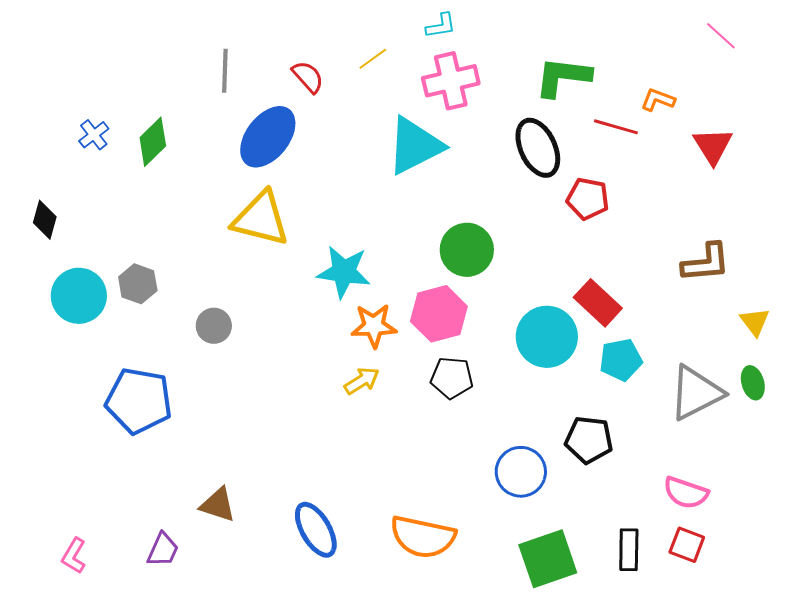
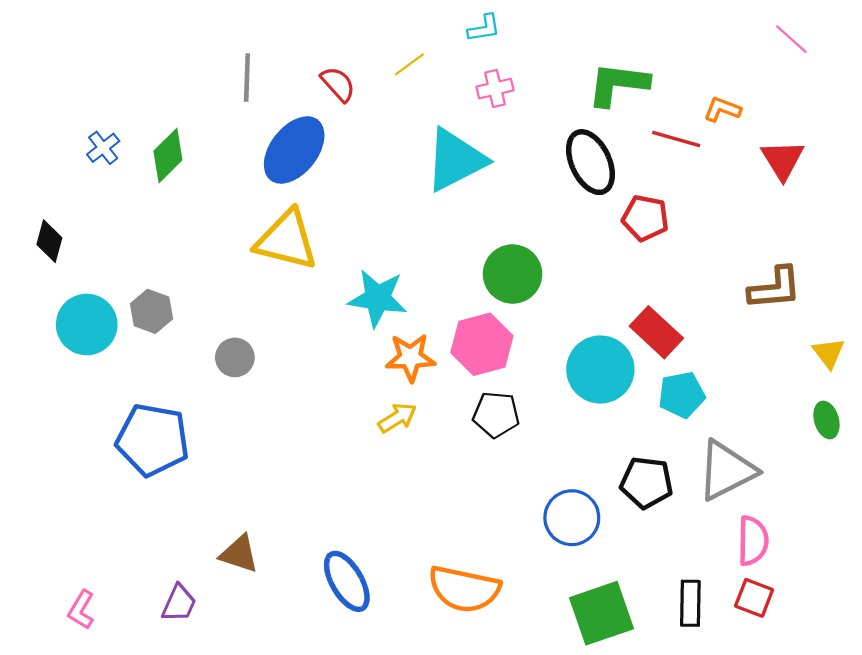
pink cross: (451, 81) -> (495, 89), size x0.6
gray triangle: (696, 393) -> (727, 470), moved
pink semicircle: (686, 493) -> (753, 541), turned -108

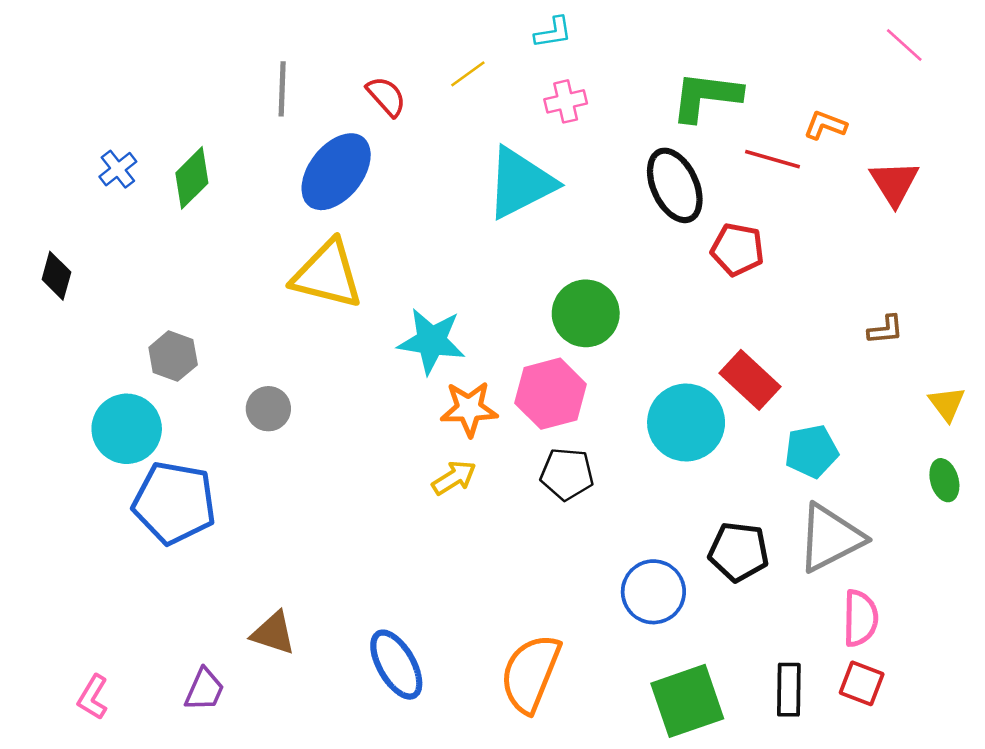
brown L-shape: (775, 288) -> (885, 330), size x0.6
cyan circle: (87, 325) -> (127, 429), moved
cyan pentagon: (682, 395) -> (811, 451), moved
orange semicircle: (464, 589) -> (531, 673), turned 100

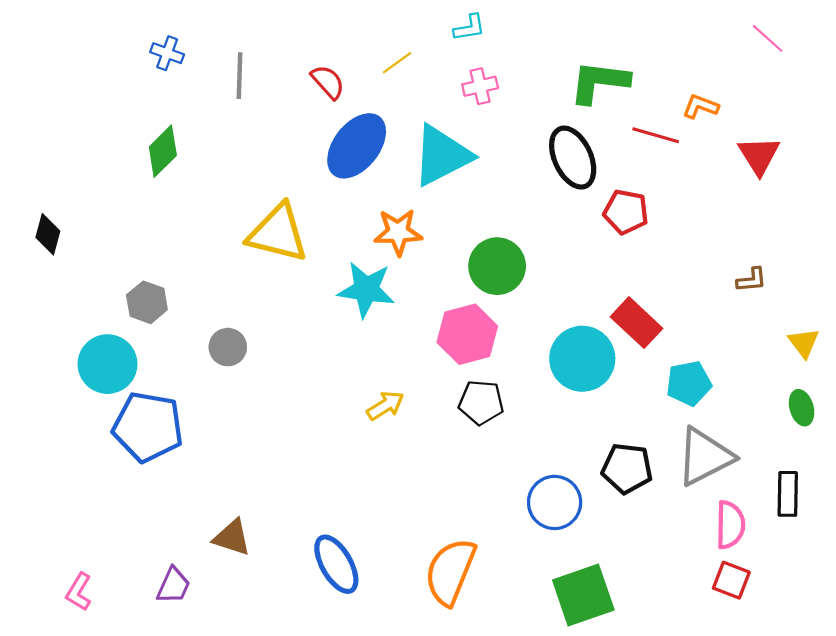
blue cross: (118, 169) -> (167, 53), moved, turned -32
blue ellipse: (336, 172) -> (357, 146), moved
orange star: (469, 409) -> (398, 232), moved
black rectangle: (789, 690) -> (788, 494), moved

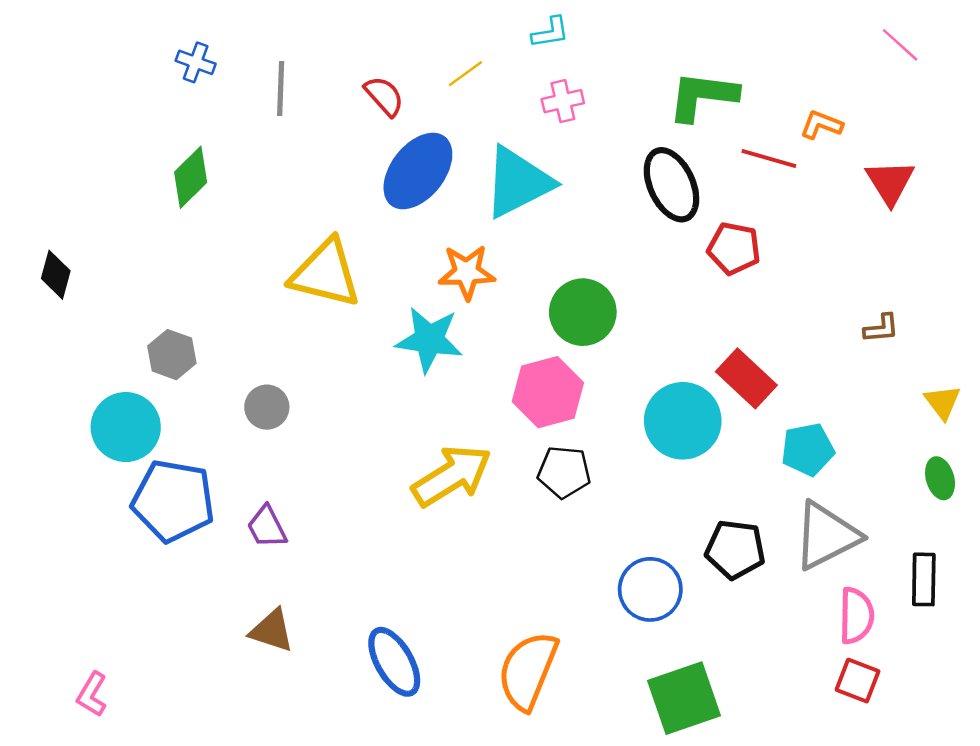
yellow arrow: (385, 406) -> (452, 476), size x1.8
purple trapezoid: (173, 585) -> (267, 527), moved, turned 129

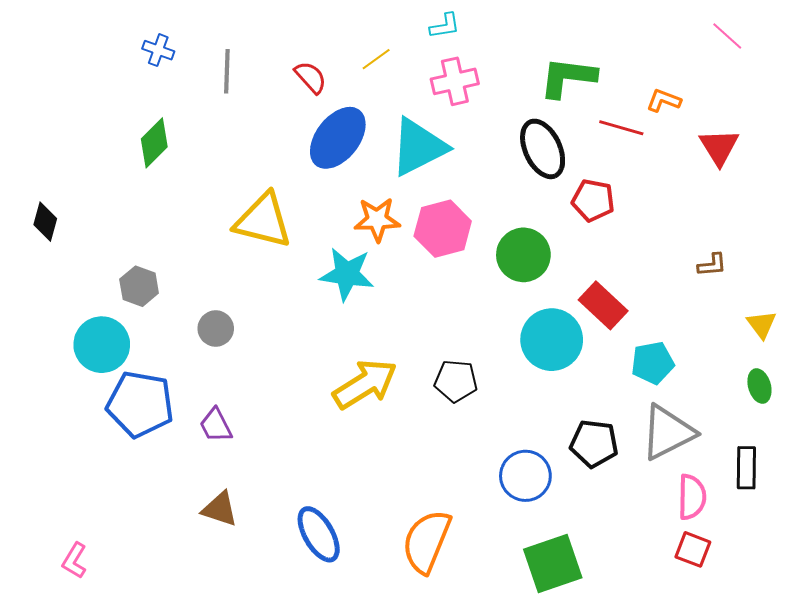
pink cross: (563, 101) -> (455, 81), size x1.4
green circle: (583, 312) -> (523, 255), moved
pink hexagon: (548, 392) -> (443, 229), moved

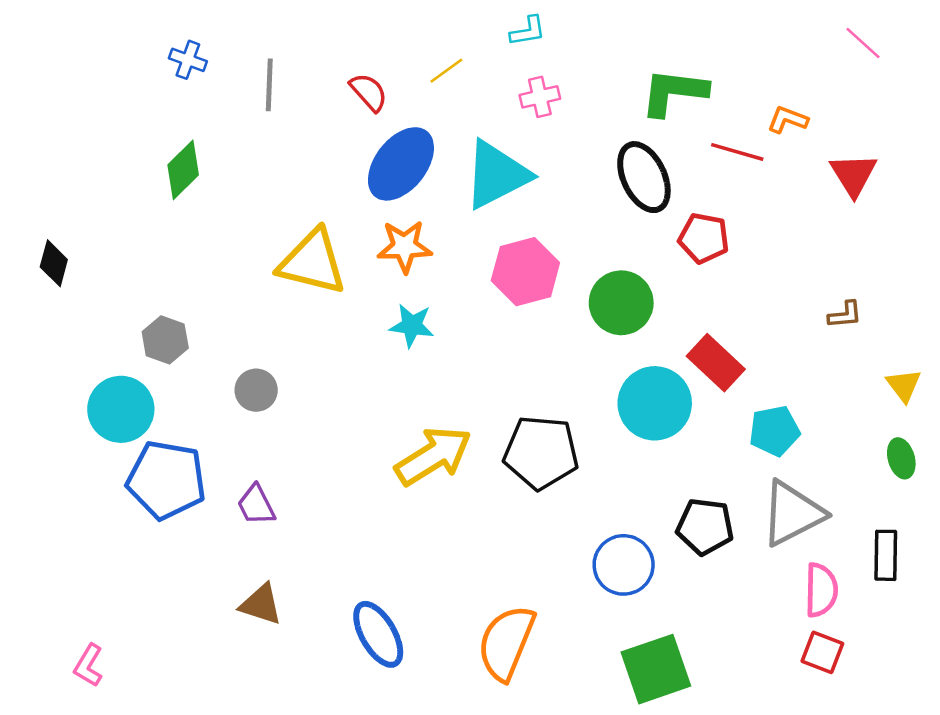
pink cross: (455, 81) -> (540, 97), size x0.7
orange star: (377, 220) -> (405, 247), moved
cyan star: (347, 274) -> (412, 326), size x0.7
black pentagon: (456, 381) -> (541, 452), size x1.5

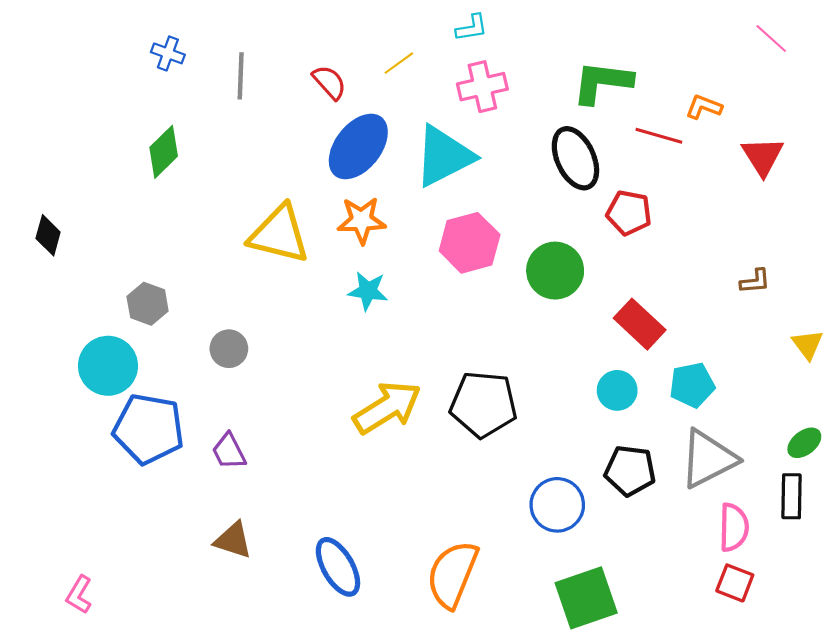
pink cross: (540, 97) -> (482, 87), size x1.4
cyan circle: (655, 403) -> (617, 390), moved, size x0.6
green ellipse: (901, 458) -> (804, 443), moved, turned 68

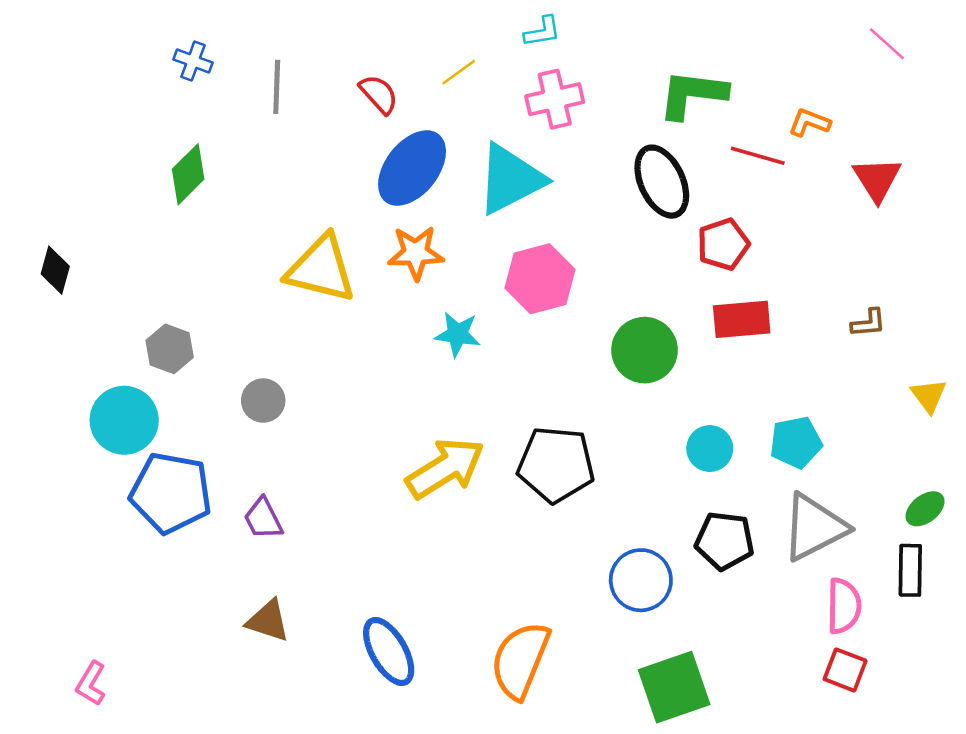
red pentagon: (629, 213) -> (723, 244), turned -30
green circle: (555, 271) -> (645, 350), moved
cyan star: (368, 291) -> (458, 334), moved
red rectangle: (640, 324) -> (742, 319), moved, turned -48

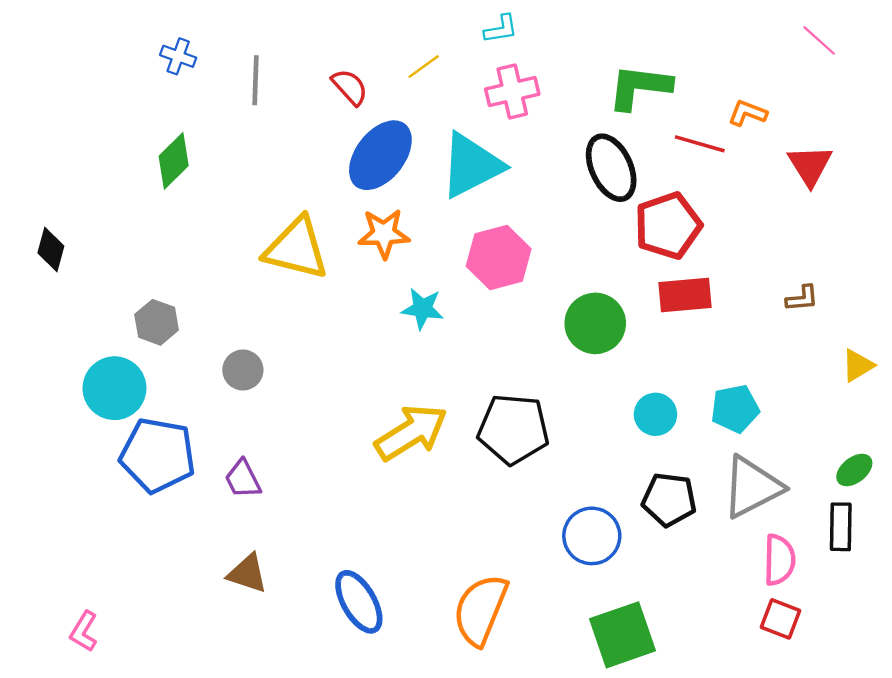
red pentagon: (723, 244) -> (668, 226), size x1.4
yellow triangle: (929, 396) -> (858, 365), turned 36

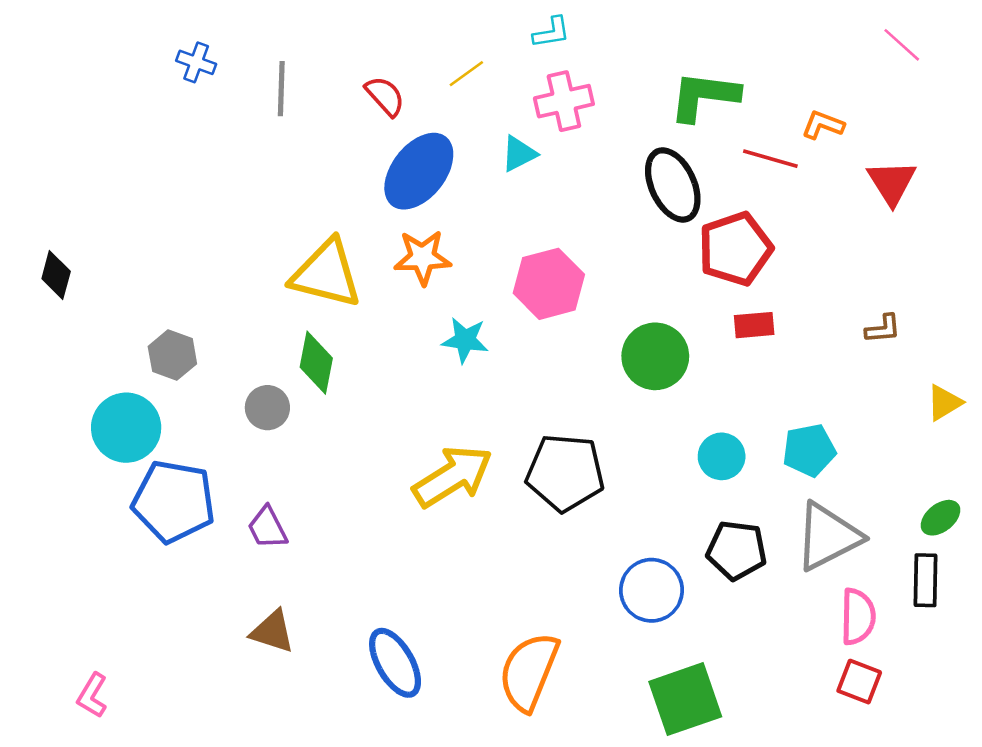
green diamond: (174, 161) -> (316, 363), moved, turned -34
cyan triangle: (471, 165) -> (519, 154), moved, size x0.5
red rectangle: (685, 295) -> (754, 325), size x0.7

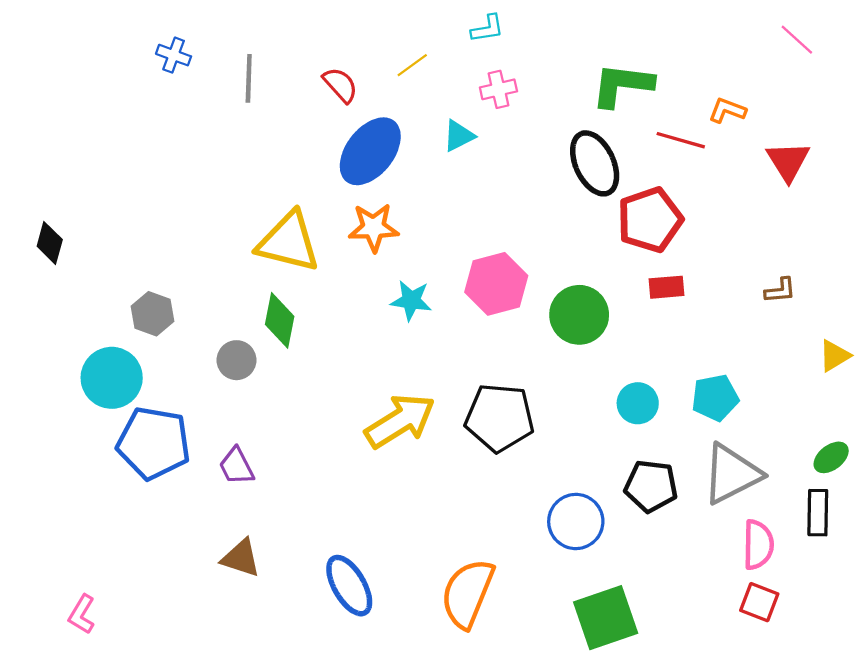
pink cross: (564, 101) -> (498, 89), size x0.7
pink hexagon: (549, 284) -> (496, 284), moved

